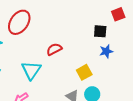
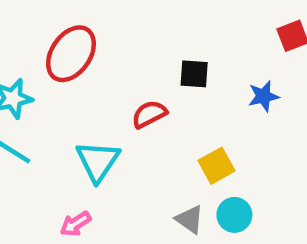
black square: (100, 31) -> (194, 74), moved
blue star: (106, 51) -> (263, 96), moved

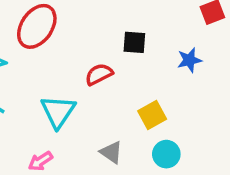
gray triangle: (190, 219) -> (111, 152), moved

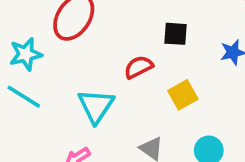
yellow square: (152, 115) -> (183, 95), moved

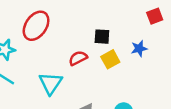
yellow square: (183, 95) -> (110, 59), moved

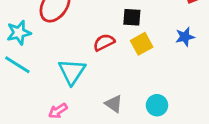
blue star: (139, 49) -> (185, 37), moved

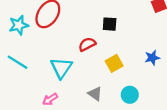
cyan star: (19, 33) -> (19, 25), moved
blue star: (185, 37) -> (152, 58), moved
yellow square: (142, 44) -> (114, 63), moved

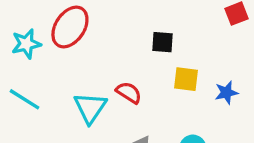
red semicircle: (87, 44) -> (129, 93), moved, turned 60
yellow square: (114, 63) -> (186, 79), moved, turned 36

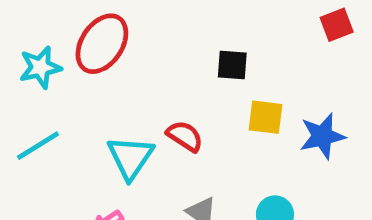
blue star: (226, 93) -> (322, 136), size x1.4
cyan line: (25, 99) -> (38, 146), turned -64

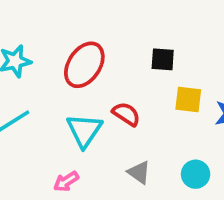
red ellipse: (102, 44) -> (84, 65), moved

